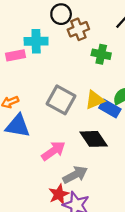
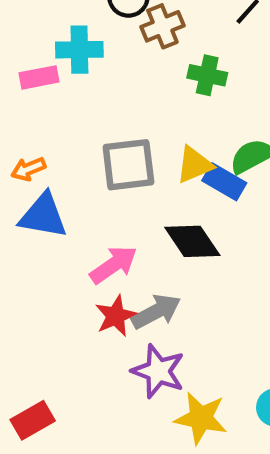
gray square: (61, 100) -> (128, 165), turned -36
red star: (59, 194) -> (116, 316), moved

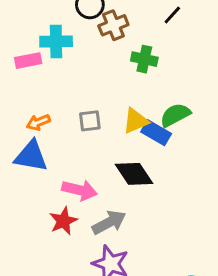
gray square: (128, 165) -> (90, 121), size x0.6
orange arrow: (28, 169) -> (38, 122), moved
pink arrow: (114, 265) -> (80, 190), turned 48
red star: (116, 316) -> (63, 221), moved

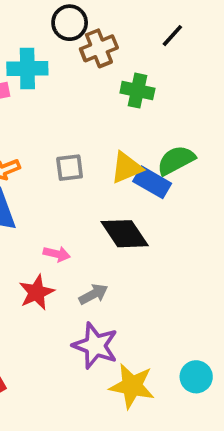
pink arrow: (80, 190) -> (57, 254), size x0.6
gray arrow: (109, 222) -> (93, 294), size x0.7

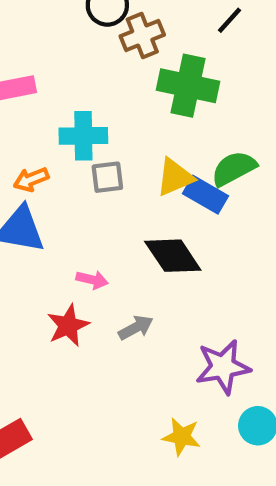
cyan cross: (27, 69) -> (83, 136), moved
green cross: (137, 91) -> (188, 86), size x1.5
purple star: (95, 346) -> (223, 367), moved, turned -30
yellow star: (132, 386) -> (181, 437), size x0.7

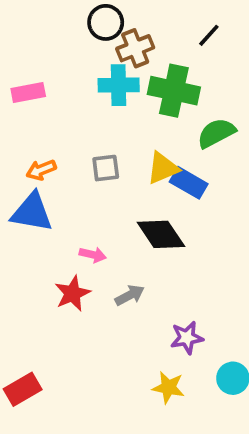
cyan cross: (83, 136) -> (119, 85), moved
green semicircle: (234, 168) -> (216, 133), moved
purple star: (223, 367) -> (187, 338), moved, size x0.7

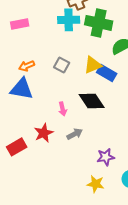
gray square: (106, 168) -> (62, 65), turned 35
pink arrow: (93, 255) -> (63, 109), moved, turned 64
red rectangle: (23, 389) -> (17, 147), moved

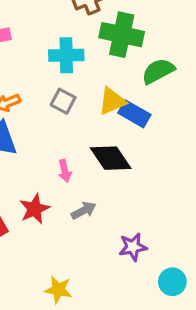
cyan cross: (69, 20) -> (66, 55), moved
yellow star: (96, 184) -> (58, 290), moved

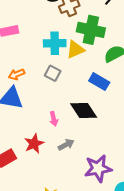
yellow triangle: (112, 101) -> (75, 50), moved
purple star: (133, 247) -> (98, 168), size x1.5

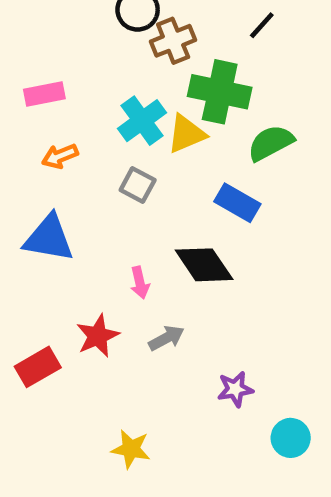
cyan cross: (55, 43) -> (142, 121), turned -35
orange arrow: (16, 74) -> (60, 156), moved
purple star: (98, 168) -> (235, 389), size x0.6

